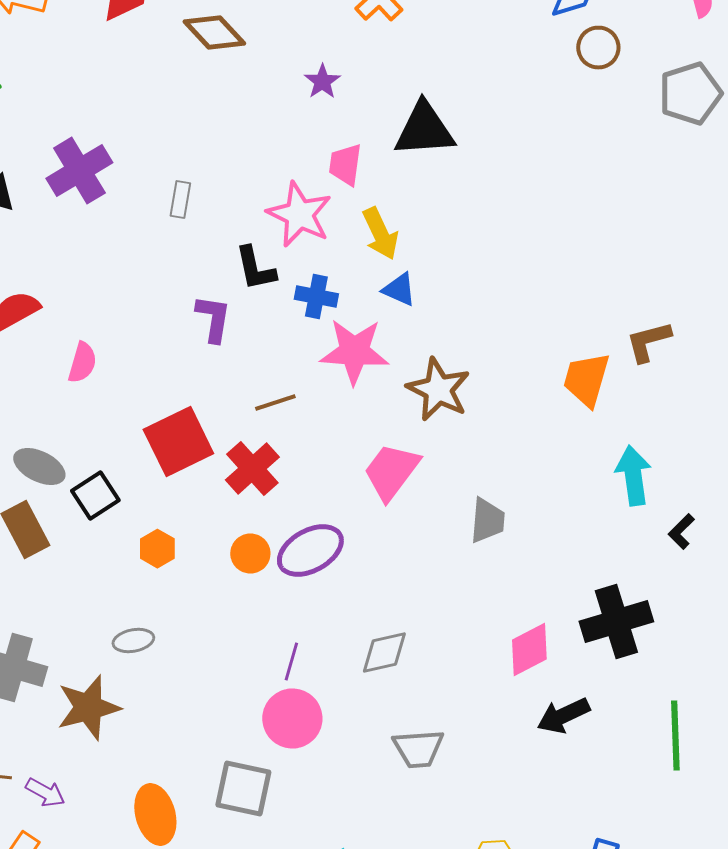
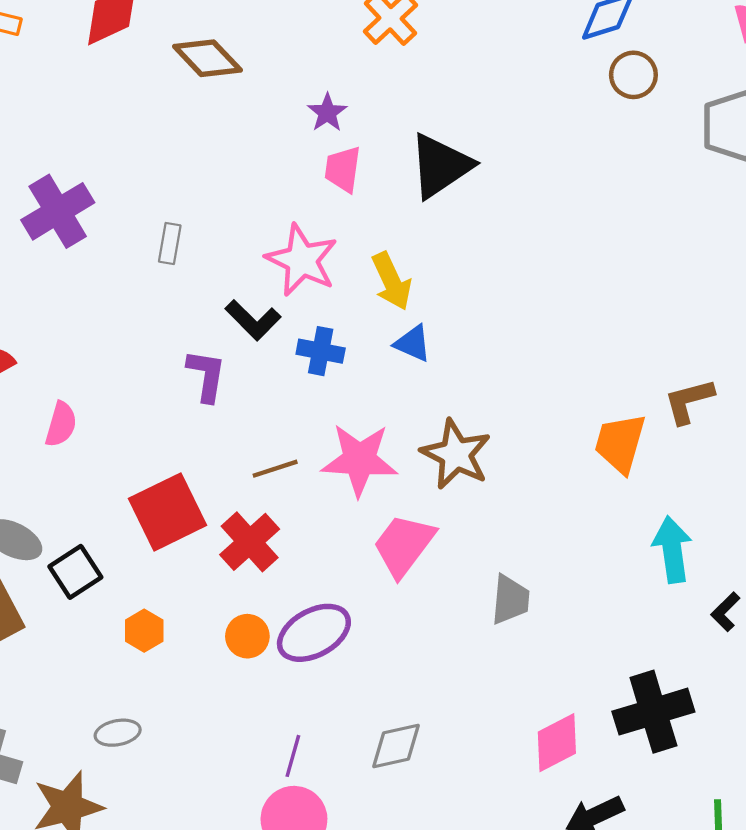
black triangle: (424, 130) -> (440, 166), turned -30
pink trapezoid: (345, 164) -> (343, 169), moved
black L-shape: (255, 268) -> (253, 320), turned -33
pink star: (354, 352) -> (359, 460), moved

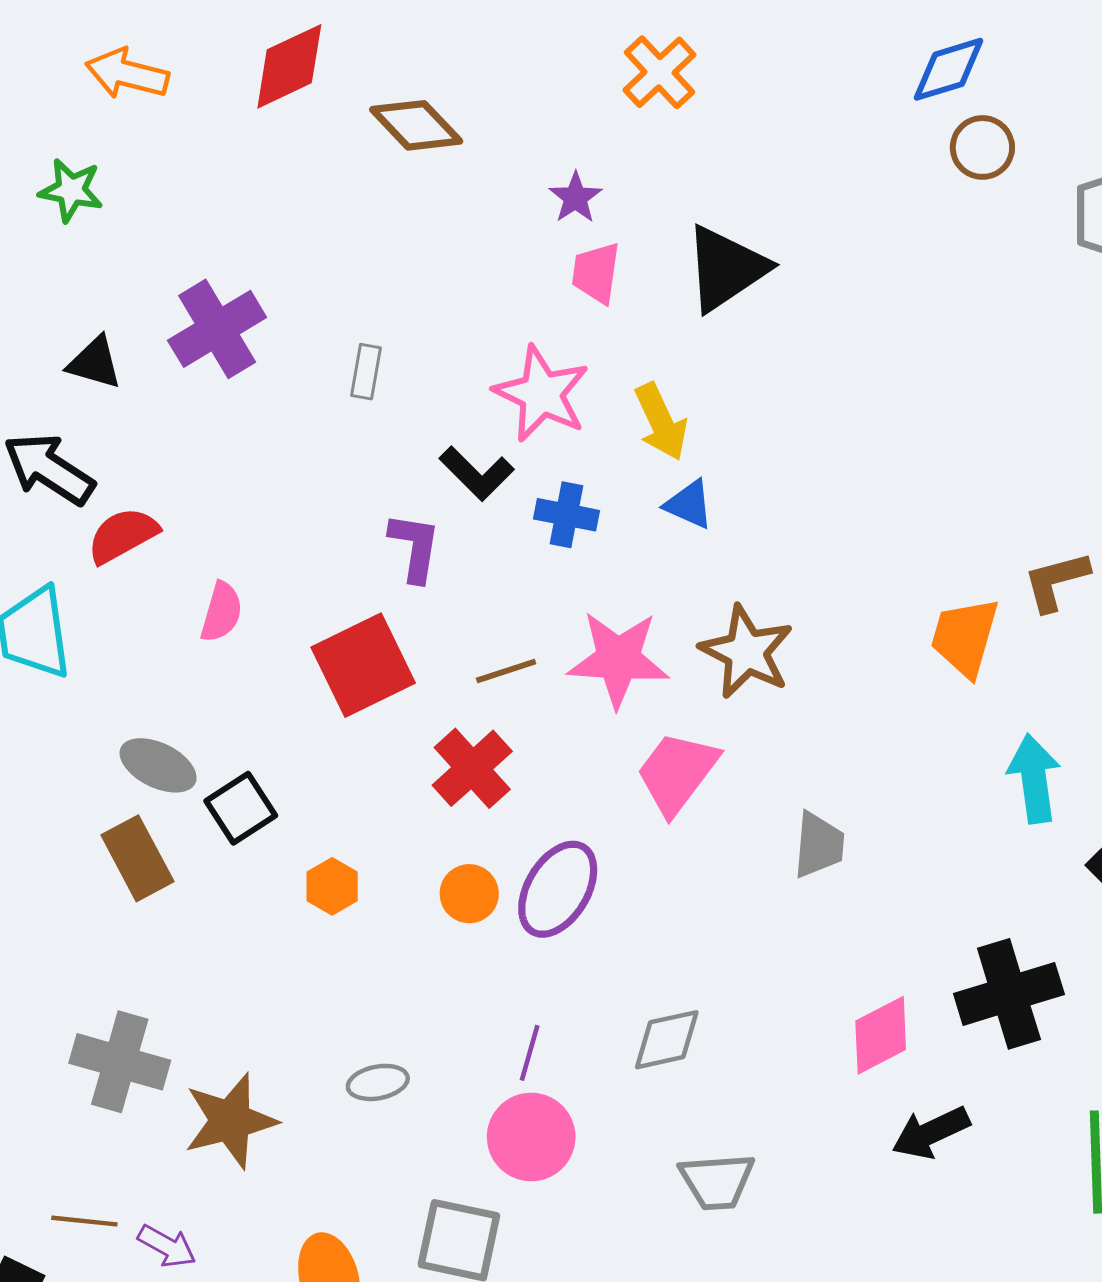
red square: (168, 512) -> (363, 665), moved
purple ellipse: (314, 633) -> (558, 889), turned -30
gray ellipse: (118, 733) -> (378, 1082), moved

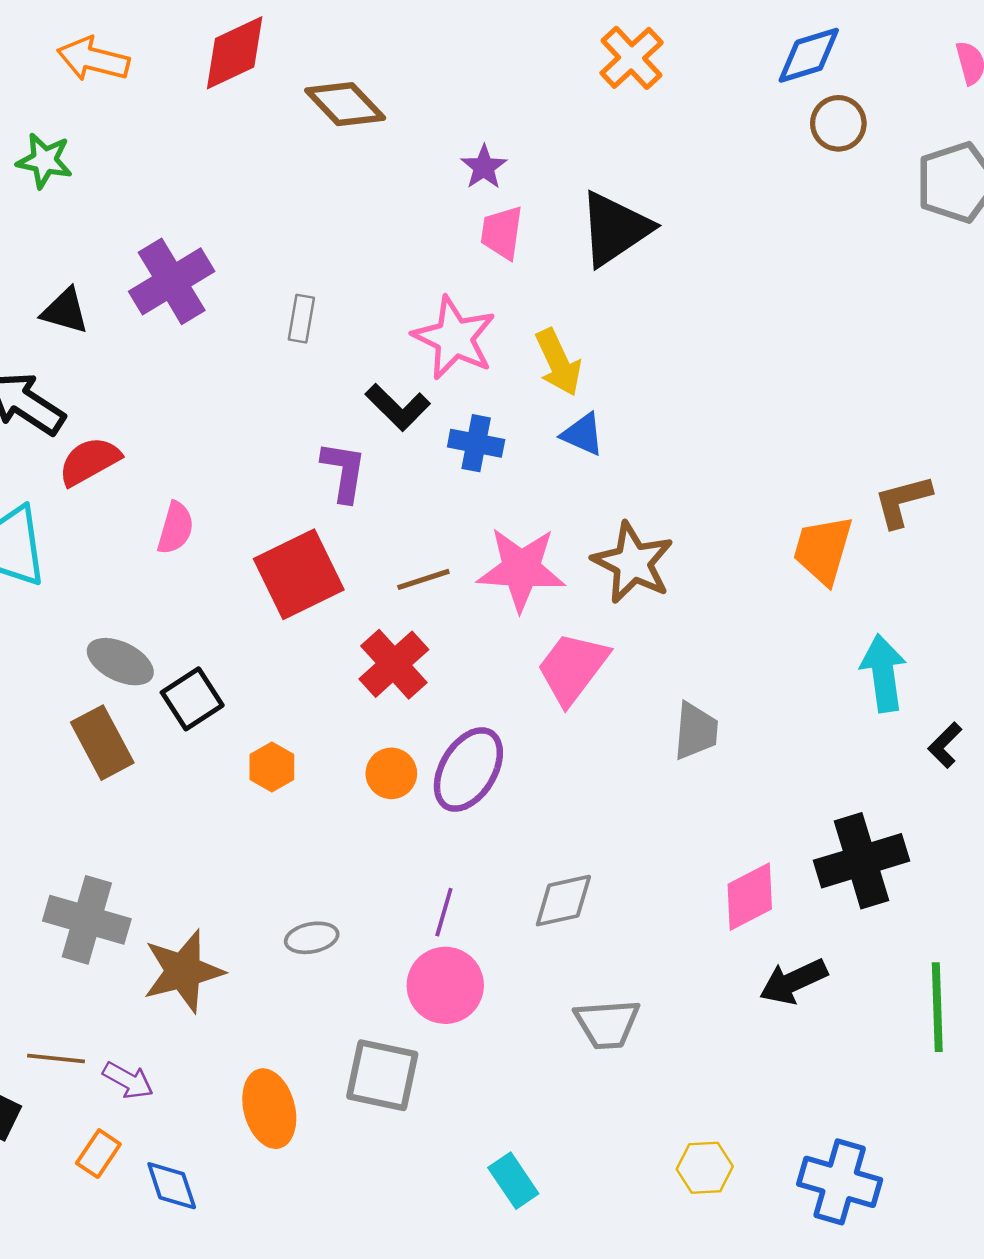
orange cross: (659, 72) -> (632, 58), moved

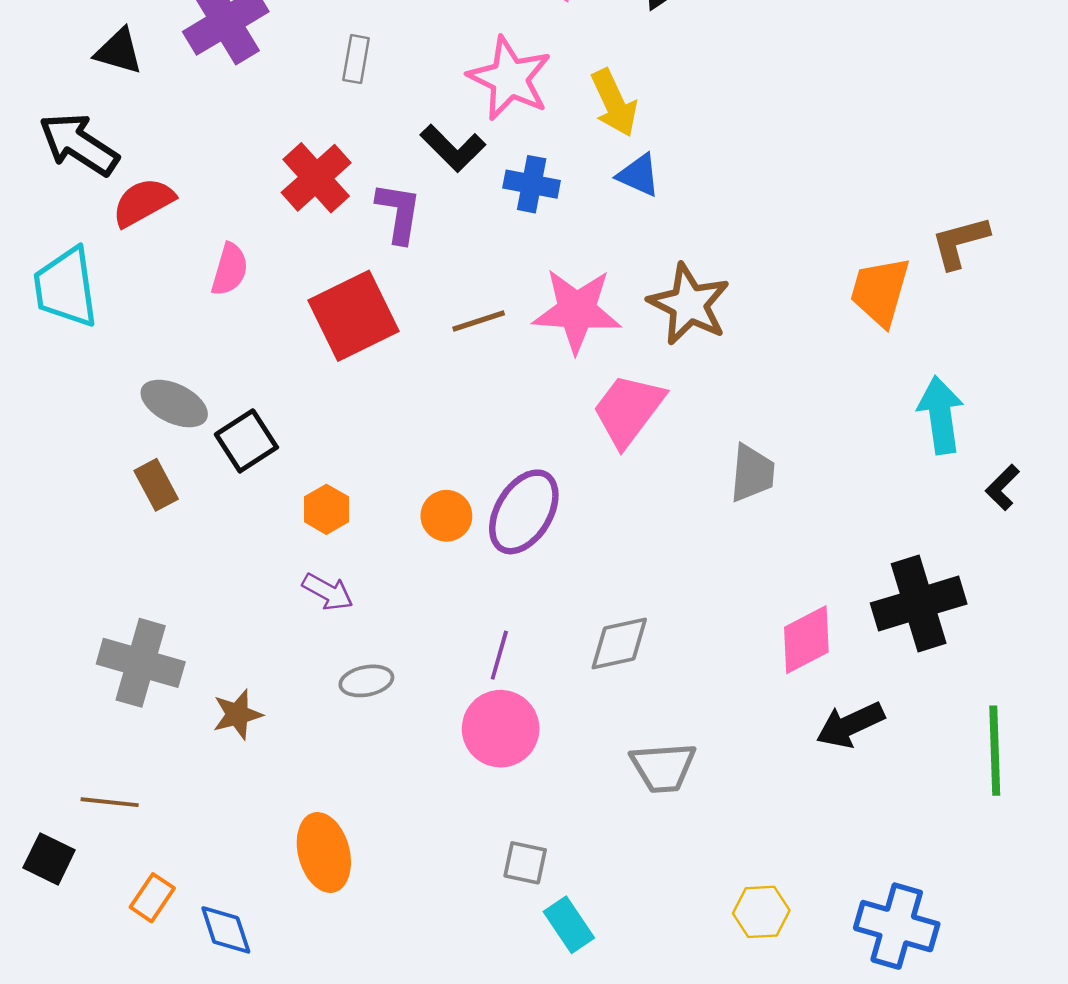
red cross: (394, 664) -> (316, 178), moved
brown rectangle: (102, 743) -> (156, 485), size x0.7
brown star: (183, 971) -> (237, 714), size x0.6
gray square: (382, 1075) -> (525, 863), moved, size x0.6
purple arrow: (128, 1080) -> (328, 592), moved

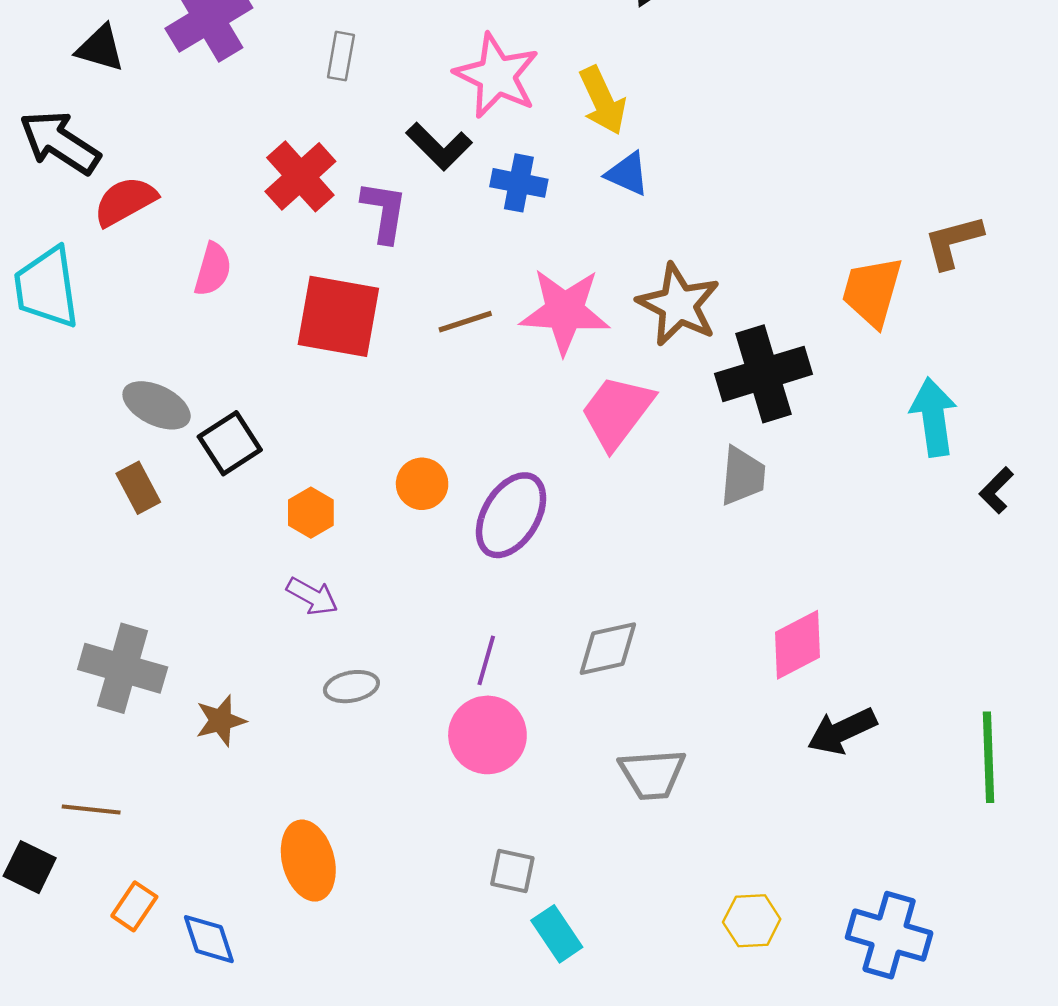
red square: (354, 316) -> (338, 316), turned 36
orange circle: (446, 516) -> (422, 484), moved
black cross: (919, 603) -> (763, 374), moved

